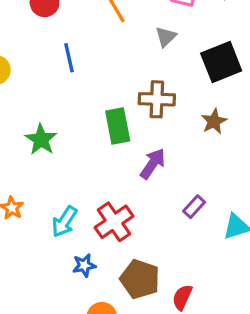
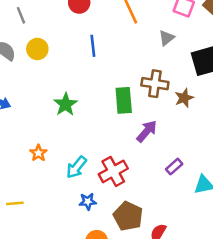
brown star: (214, 121) -> (184, 98), moved

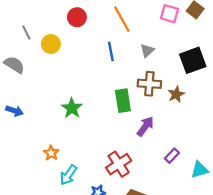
gray triangle: (167, 38) -> (147, 51), moved
blue line: (93, 46) -> (111, 51), moved
yellow circle: (37, 49) -> (51, 44), moved
cyan arrow: (76, 167) -> (68, 175), moved

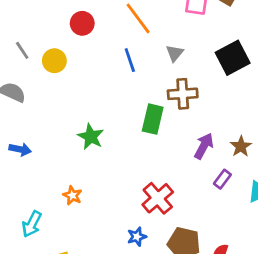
brown star: (176, 94) -> (241, 146), moved
green rectangle: (123, 101) -> (153, 119), turned 30
purple arrow: (145, 126) -> (204, 146), moved
cyan arrow: (68, 175) -> (32, 224), moved

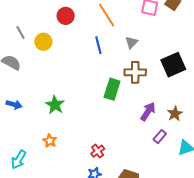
black square: (233, 58) -> (173, 65), moved
green star: (91, 137) -> (55, 105), moved
red cross: (158, 198) -> (98, 151), moved, size x0.6

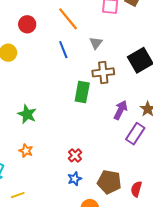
purple rectangle: (160, 137) -> (135, 134), size x1.5

